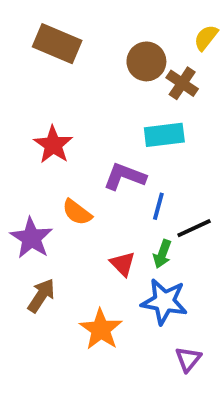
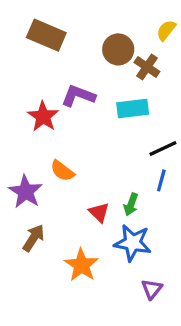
purple L-shape: (125, 177) -> (78, 96), moved
blue line: (158, 206) -> (161, 180), moved
black line: (194, 228) -> (163, 148), moved

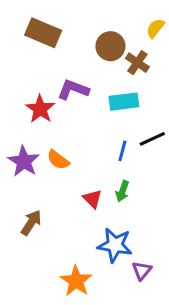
blue line: (161, 180) -> (122, 151), moved
purple star: (26, 192) -> (24, 161), moved
blue star: (133, 243) -> (115, 245), moved
orange star: (81, 265) -> (76, 281), moved

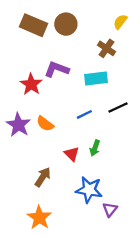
brown circle: (110, 46) -> (66, 24), moved
blue line: (122, 151) -> (84, 114), moved, turned 49
brown arrow: (31, 223) -> (43, 177), moved
orange star: (76, 281) -> (39, 218), moved

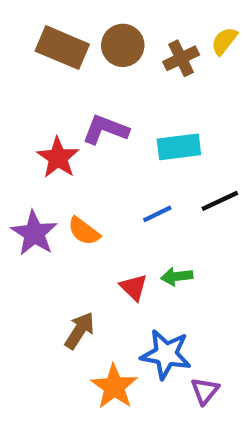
brown cross: (106, 48) -> (181, 58), moved, turned 30
green arrow: (95, 148) -> (177, 276), turned 63
orange star: (39, 218) -> (114, 387), moved

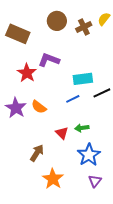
brown rectangle: (62, 48) -> (18, 34), moved
cyan rectangle: (179, 147) -> (83, 79), moved
blue star: (166, 354) -> (89, 155), moved, turned 30

